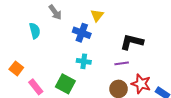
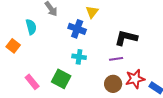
orange square: (16, 68) -> (13, 46), moved
red star: (141, 84) -> (135, 79), turned -30

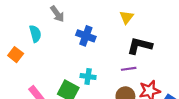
yellow triangle: (92, 12) -> (126, 17), moved
cyan cross: (79, 57) -> (88, 77), moved

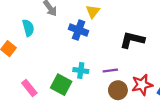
yellow triangle: (126, 17) -> (93, 11), moved
purple line: (129, 69) -> (110, 71), moved

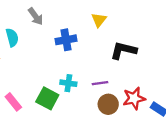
yellow triangle: (93, 11) -> (99, 20), moved
blue cross: (79, 30) -> (66, 40), turned -30

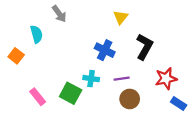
blue cross: (66, 40) -> (105, 50), moved, turned 36
black L-shape: (123, 50) -> (144, 47), turned 105
red star: (134, 98) -> (166, 79), moved

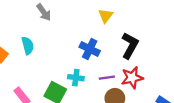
cyan semicircle: (36, 34) -> (28, 46), moved
red star: (166, 79) -> (132, 78), moved

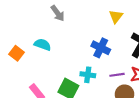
cyan semicircle: (28, 46) -> (42, 45), turned -56

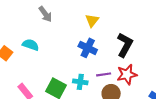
yellow triangle: (116, 16) -> (92, 20), moved
cyan cross: (88, 75) -> (80, 82), moved

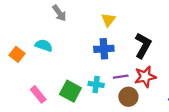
blue cross: (88, 48) -> (104, 49), turned -30

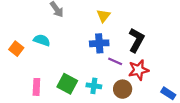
purple line: (121, 77) -> (115, 61), moved, turned 32
cyan cross: (96, 84) -> (94, 86), moved
pink rectangle: (38, 94) -> (36, 87), turned 42

